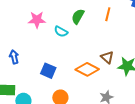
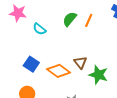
green semicircle: (78, 16) -> (70, 19), moved
blue square: (48, 71) -> (31, 64), moved

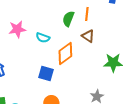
brown triangle: (80, 63) -> (88, 36), moved
orange diamond: (59, 71) -> (65, 54), moved, turned -55

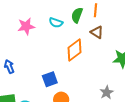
cyan semicircle: (43, 38) -> (56, 23), moved
blue square: (46, 74) -> (50, 79), moved, turned -35

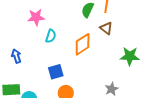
cyan semicircle: (56, 23) -> (51, 36), moved, turned -96

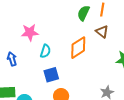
pink star: (36, 17) -> (30, 32), moved
cyan semicircle: (51, 36) -> (45, 51), moved

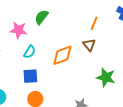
green semicircle: (83, 13) -> (41, 17), moved

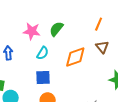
green semicircle: (41, 17) -> (56, 29), moved
orange line: (94, 23) -> (99, 24), moved

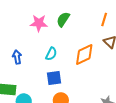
green semicircle: (56, 29) -> (63, 19), moved
pink star: (32, 31) -> (39, 23), moved

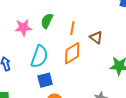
orange line: (104, 19) -> (72, 28), moved
cyan semicircle: (51, 54) -> (39, 56), size x1.6

